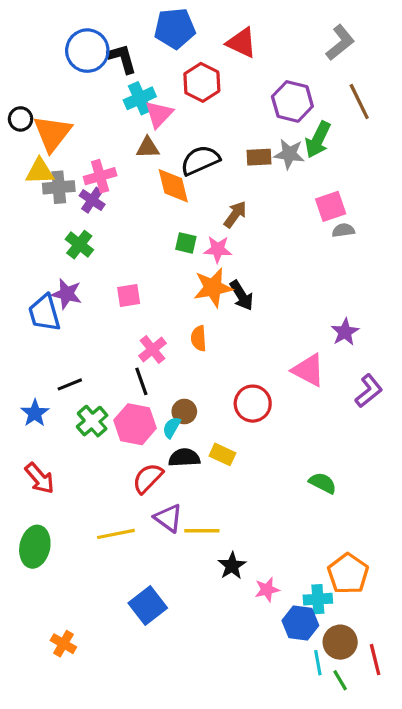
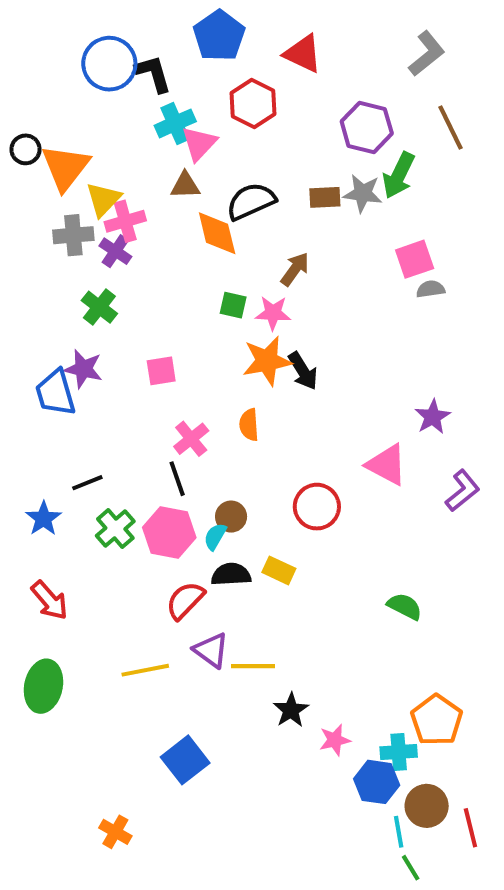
blue pentagon: (175, 28) -> (219, 36), turned -30
yellow triangle: (40, 171) -> (103, 199), moved, turned -44
orange cross: (63, 644) -> (115, 832), moved
green line: (340, 680) -> (411, 868), moved

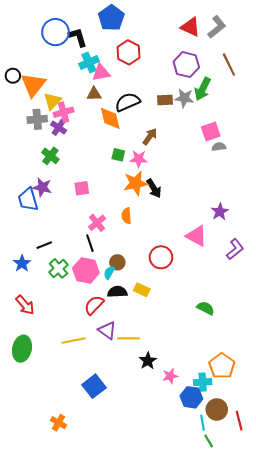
red triangle: (303, 54) -> (190, 27), moved
pink triangle: (199, 143) -> (101, 73), turned 36

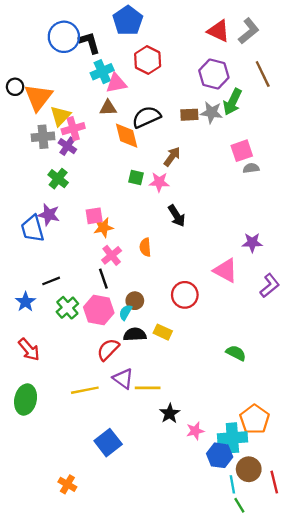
orange star: (136, 183) -> (103, 227), moved, size x0.7
purple star: (220, 212) -> (252, 243), turned 30
cyan cross: (203, 382) -> (232, 438), size x1.4

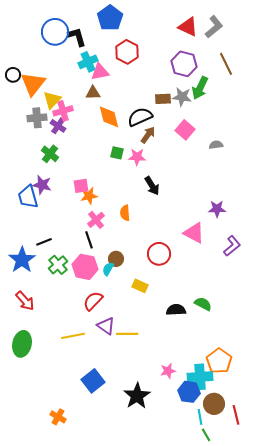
black semicircle: (146, 117) -> (140, 117), moved
pink square: (242, 151) -> (185, 130), moved, turned -30
blue star: (26, 302) -> (22, 260), size x1.5
black semicircle: (135, 334) -> (176, 310), moved
black star: (170, 413) -> (137, 396), moved, size x1.5

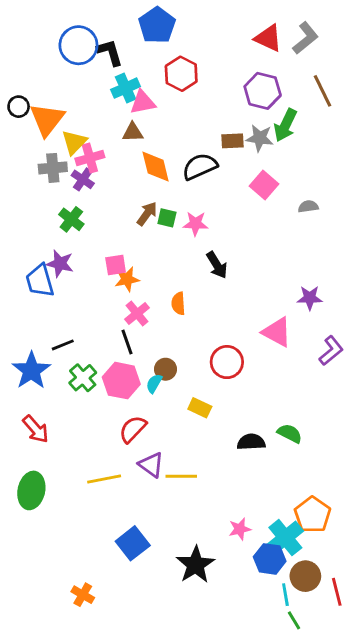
brown arrow: (148, 135) -> (147, 214), moved
cyan cross: (200, 377) -> (285, 538), turned -35

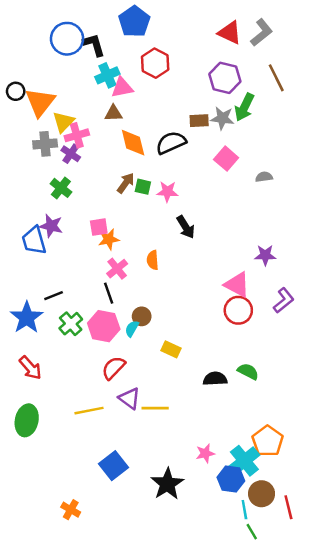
red circle: (227, 362) -> (238, 310), moved

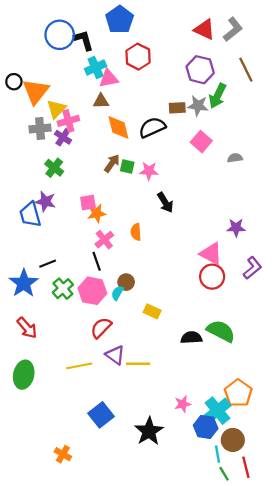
green semicircle: (248, 371) -> (221, 331), size x1.5
red line: (288, 507) -> (246, 467), moved

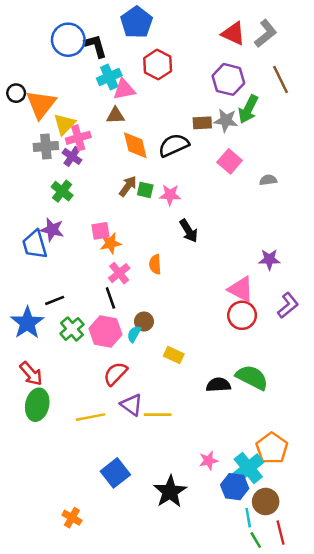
green ellipse: (24, 375) -> (37, 405), moved

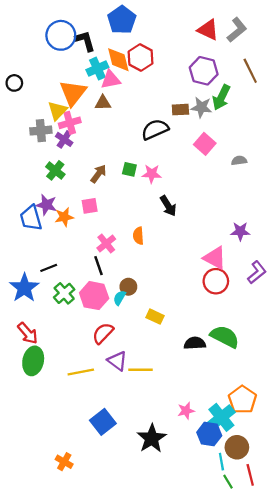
orange triangle: (41, 104) -> (73, 93), moved
orange diamond: (135, 145) -> (118, 60), moved
brown arrow: (128, 186) -> (98, 174), moved
orange star: (110, 243) -> (64, 217), moved

